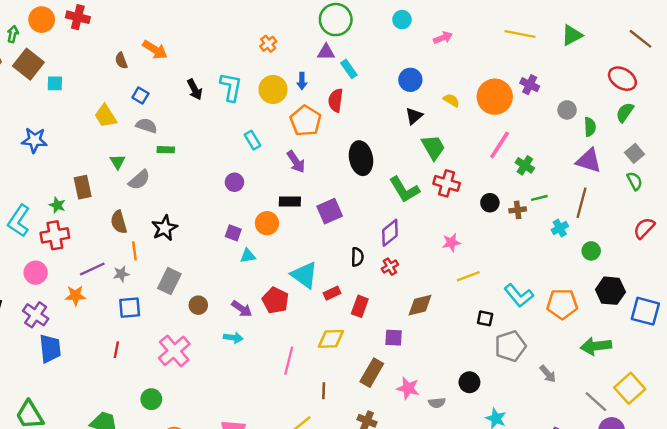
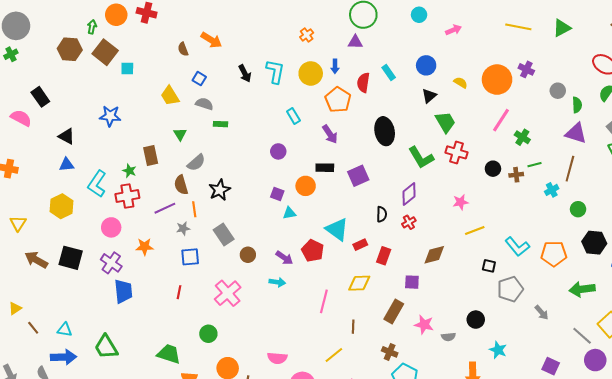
cyan rectangle: (349, 69) -> (389, 72), moved
gray semicircle: (139, 180) -> (196, 163), moved
purple line: (92, 269) -> (165, 208), moved
gray rectangle: (169, 281) -> (224, 234), turned -60

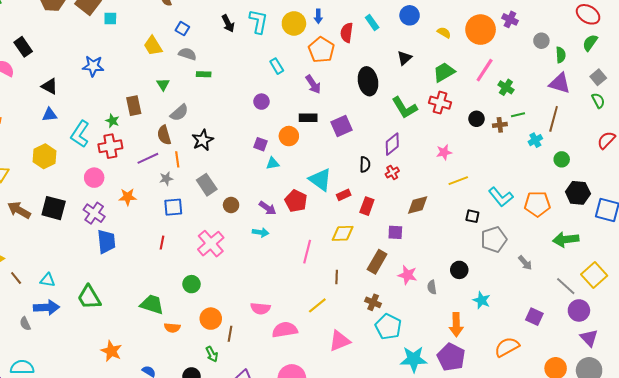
black triangle: (429, 96) -> (404, 58), moved
green trapezoid: (445, 122) -> (444, 72), moved, turned -90
gray semicircle: (448, 337) -> (432, 287), turned 88

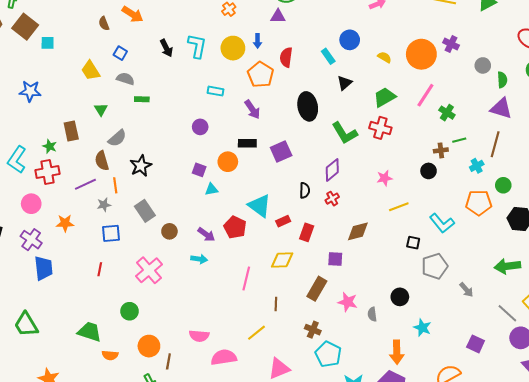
cyan rectangle: (372, 22) -> (328, 56), moved
cyan rectangle: (277, 66) -> (216, 91), turned -49
black circle: (476, 119) -> (429, 171), moved
orange pentagon: (537, 204) -> (479, 203), moved

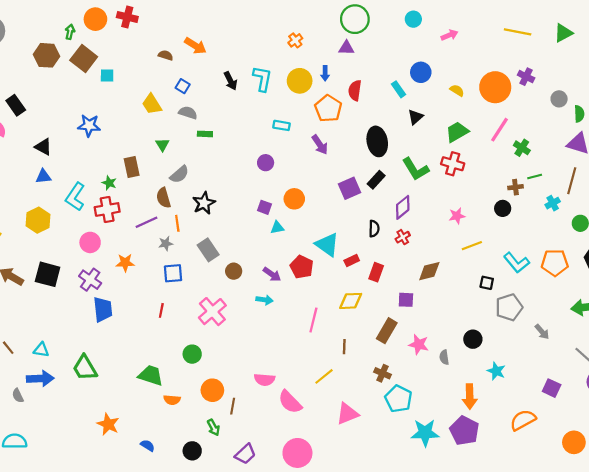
brown semicircle: (104, 23) -> (166, 55), turned 128
black rectangle: (247, 143) -> (376, 180), moved, turned -48
orange pentagon: (479, 203) -> (555, 263), moved
pink semicircle: (224, 357) -> (290, 402), turned -125

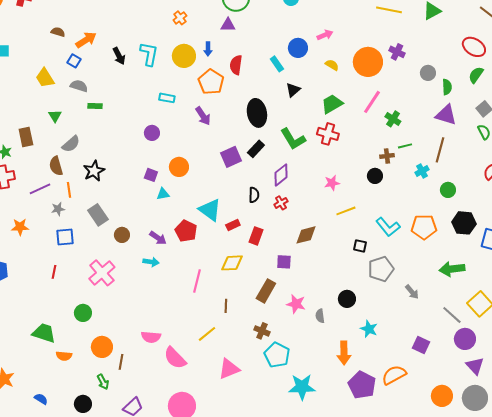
pink arrow: (449, 35) -> (325, 35), moved
orange arrow: (195, 46) -> (86, 40), moved, turned -65
purple pentagon: (464, 431) -> (362, 385), moved

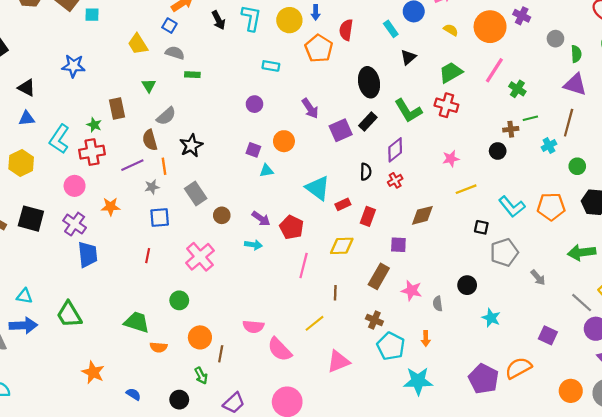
purple arrow: (203, 116) -> (310, 108), moved
red pentagon: (186, 231) -> (292, 227), moved
orange arrow: (344, 353) -> (426, 339), moved, size x0.6

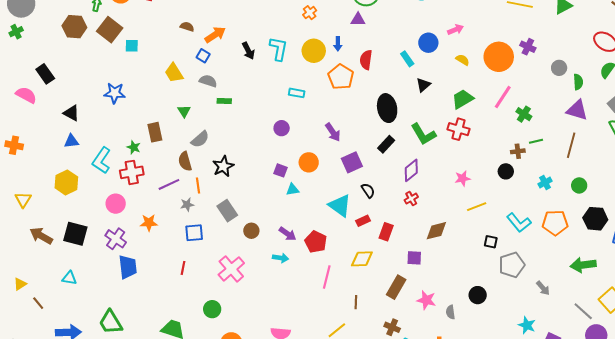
purple square: (341, 130) -> (352, 162), moved
cyan cross: (549, 146) -> (545, 182), moved
black semicircle: (366, 172) -> (368, 191), moved, turned -35
cyan triangle: (24, 296) -> (69, 278), moved
cyan star: (491, 318) -> (527, 325), moved

